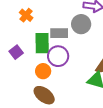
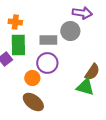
orange cross: (26, 15) -> (15, 22), turned -32
green rectangle: (42, 43) -> (18, 45), moved

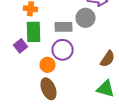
green triangle: (85, 87) -> (106, 89), moved
brown ellipse: (33, 102) -> (48, 89), turned 30

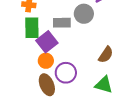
purple square: (20, 46) -> (47, 42), moved, size x1.5
purple circle: (62, 50) -> (66, 73), moved

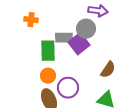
green rectangle: (32, 28) -> (48, 51), moved
purple square: (47, 42) -> (79, 44), moved

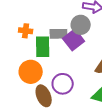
orange cross: (31, 20) -> (26, 31), moved
orange circle: (48, 76) -> (31, 72), moved, size x1.5

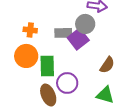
green rectangle: (43, 47) -> (47, 66), moved
orange circle: (31, 72) -> (26, 56), moved

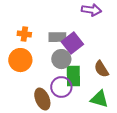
gray circle: (85, 24) -> (61, 59), moved
brown semicircle: (107, 65) -> (101, 69), turned 114
green rectangle: (47, 66) -> (73, 76), moved

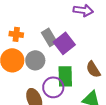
gray rectangle: (57, 37) -> (49, 37), turned 60
gray circle: (61, 59) -> (35, 60), moved

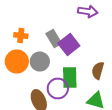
brown semicircle: (93, 69) -> (98, 70), turned 48

